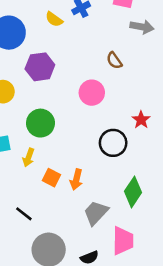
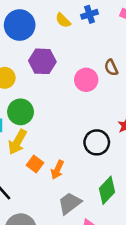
pink circle: (92, 93) -> (86, 80), moved
green circle: (40, 123) -> (21, 112), moved
yellow arrow: (29, 157) -> (17, 142), size x1.5

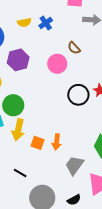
blue cross: (90, 14) -> (46, 23), moved
yellow semicircle: (63, 20) -> (24, 22), turned -40
black circle: (97, 142) -> (78, 95), moved

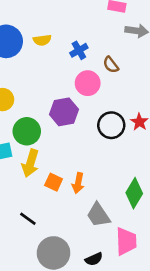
yellow semicircle: (24, 22) -> (42, 40), moved
blue cross: (46, 23) -> (79, 50), moved
purple hexagon: (18, 60) -> (64, 112), moved
gray trapezoid: (75, 165) -> (98, 215), turned -75

